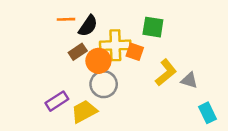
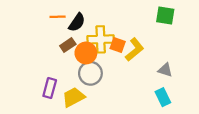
green square: (153, 27) -> (165, 16), moved
yellow L-shape: (166, 73) -> (135, 50), moved
purple rectangle: (57, 101) -> (50, 88), turned -42
cyan rectangle: (207, 113) -> (163, 97), moved

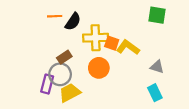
brown rectangle: (68, 45) -> (64, 57), moved
yellow L-shape: (135, 50) -> (128, 47), turned -105
orange circle: (86, 53) -> (99, 68), moved
gray circle: (90, 73) -> (60, 74), moved

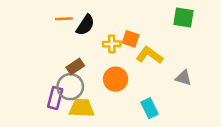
yellow cross: (96, 38) -> (112, 44), size x0.6
orange square: (112, 43) -> (131, 39), moved
yellow trapezoid: (70, 93) -> (82, 108), turned 30
cyan rectangle: (155, 93) -> (149, 108), moved

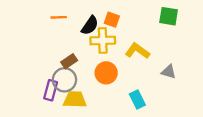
black semicircle: (85, 25) -> (90, 25), moved
orange square: (131, 39) -> (112, 20), moved
yellow cross: (112, 44) -> (103, 40), size x1.5

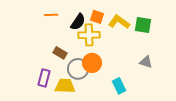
green square: (169, 16) -> (143, 25), moved
yellow L-shape: (137, 51) -> (119, 22), moved
brown rectangle: (69, 61) -> (60, 53), turned 64
gray circle: (64, 80) -> (78, 69), moved

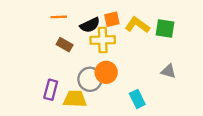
orange square: (97, 17) -> (112, 19), turned -32
black semicircle: (78, 22) -> (90, 25), turned 30
brown rectangle: (60, 53) -> (65, 45), moved

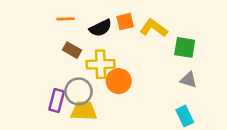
green square: (165, 28) -> (185, 47), moved
yellow cross: (103, 40) -> (101, 64), moved
gray circle: (90, 79) -> (79, 91), moved
cyan rectangle: (137, 99) -> (185, 116), moved

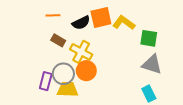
orange square: (125, 22) -> (101, 18), size x1.5
yellow cross: (101, 64) -> (81, 52), turned 30
gray triangle: (189, 80) -> (152, 64), size x1.5
orange circle: (119, 81) -> (86, 71), moved

